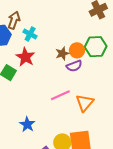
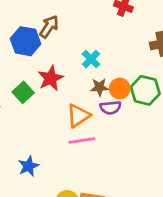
cyan cross: (30, 34) -> (91, 59), moved
orange triangle: (85, 103) -> (78, 116), moved

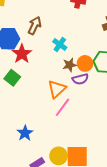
brown arrow: (49, 27) -> (35, 26), moved
red star: (51, 78) -> (22, 54), moved
pink line: (82, 140) -> (62, 107), turned -36

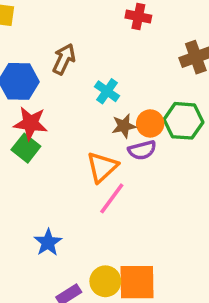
red star: (22, 54) -> (31, 123), moved, turned -30

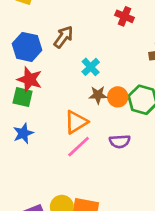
green square: (26, 148) -> (23, 97), turned -36
purple semicircle: (142, 150) -> (120, 141), moved
blue star: (48, 242) -> (23, 133), moved

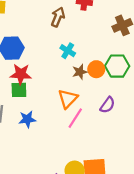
brown arrow: (63, 37) -> (58, 17), moved
blue star: (23, 133) -> (27, 119), turned 30
purple semicircle: (120, 141) -> (107, 105), turned -36

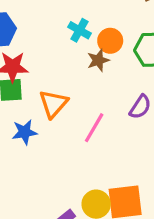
orange circle: (96, 69) -> (110, 41), moved
orange triangle: (68, 99) -> (53, 104), moved

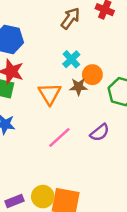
orange triangle: (53, 104) -> (50, 94), moved, turned -30

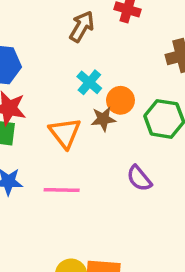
purple semicircle: (100, 132) -> (139, 178), turned 96
pink line: (59, 138) -> (62, 190), moved, turned 50

